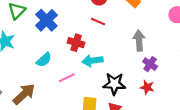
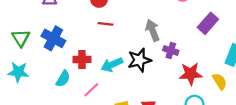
red cross: (76, 43) -> (82, 59), moved
black star: (114, 84) -> (139, 60), moved
red star: (147, 87) -> (191, 74), moved, size x1.5

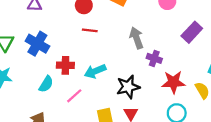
black star: (139, 60) -> (128, 87), moved

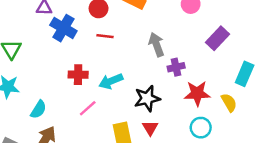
blue cross: (37, 44) -> (63, 28), moved
purple cross: (154, 58) -> (176, 67), turned -32
cyan semicircle: (46, 84) -> (38, 110), moved

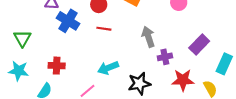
purple rectangle: (218, 38) -> (199, 45), moved
red cross: (78, 75) -> (57, 66), moved

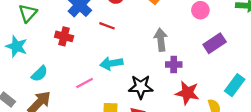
red line: (104, 29) -> (107, 26), moved
purple rectangle: (199, 45) -> (215, 43), moved
red cross: (57, 66) -> (64, 36), moved

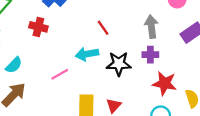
red line: (107, 26) -> (103, 28), moved, turned 35
gray arrow: (161, 40) -> (151, 27), moved
black star: (141, 87) -> (119, 64), moved

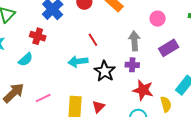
black star: (119, 64) -> (105, 71), turned 30
cyan semicircle: (14, 65) -> (26, 59), moved
pink line: (60, 74) -> (43, 98), moved

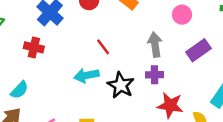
cyan semicircle: (26, 59) -> (19, 90), moved

